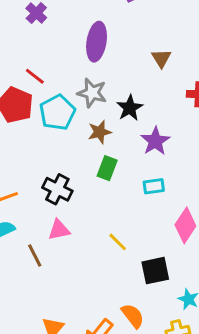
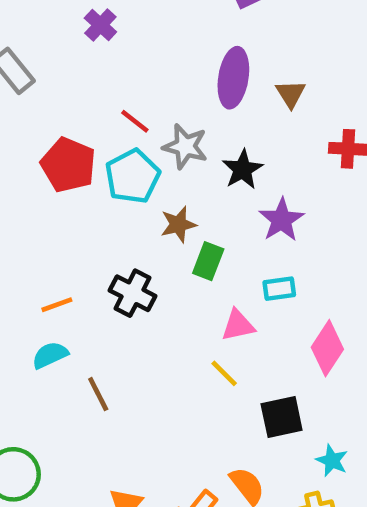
purple ellipse: (97, 42) -> (233, 78), moved
red line: (35, 76) -> (135, 121), moved
brown star: (100, 132) -> (178, 224), moved
pink triangle: (59, 230) -> (238, 325), moved

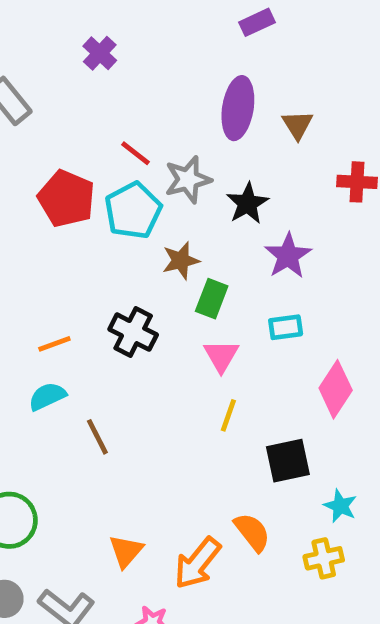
gray star: (185, 146) -> (188, 180), turned -30
pink triangle: (238, 325) -> (221, 356), moved, turned -48
yellow line: (224, 373) -> (228, 415), turned 64

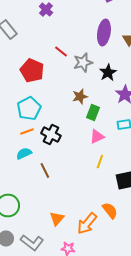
cyan pentagon: (133, 211) -> (29, 108), moved
black cross: (133, 332) -> (51, 134), moved
pink triangle: (221, 356) -> (97, 136), turned 35

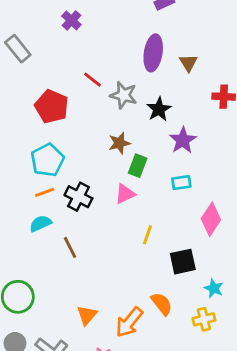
gray star: (83, 62) -> (124, 95), turned 30
pink triangle: (97, 136) -> (125, 194), moved

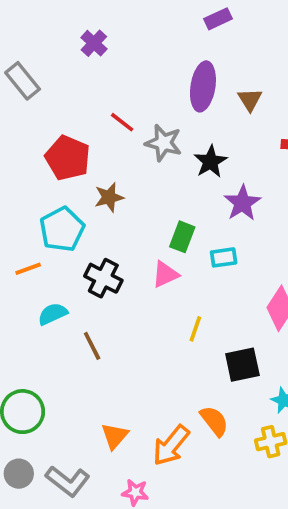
brown star: (119, 143) -> (109, 197), moved
cyan rectangle: (181, 183) -> (224, 257), moved
orange line: (45, 192) -> (28, 269), moved

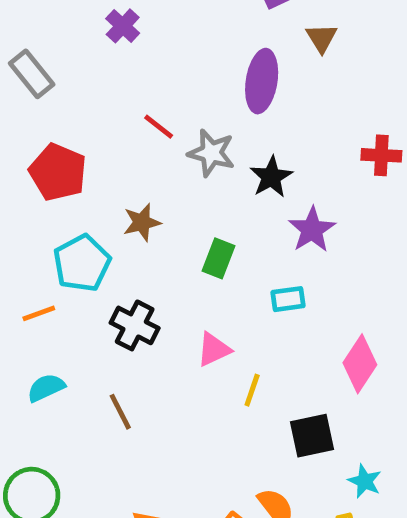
brown triangle: (250, 100) -> (322, 38), moved
red pentagon: (68, 158) -> (58, 172), moved
green rectangle: (182, 237) -> (218, 258), moved
pink triangle: (165, 274) -> (214, 349), moved
cyan semicircle: (53, 314) -> (46, 388), moved

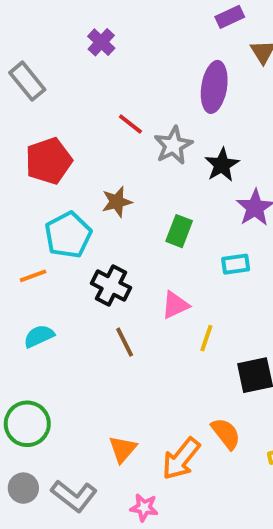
gray star: (211, 153) -> (173, 145), turned 30
red pentagon: (58, 172) -> (49, 161), turned 30
brown line: (120, 412) -> (125, 342), moved

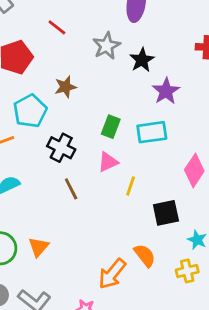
red line: (130, 124) -> (57, 27), moved
green rectangle: (179, 231) -> (111, 127), moved
cyan rectangle: (236, 264) -> (152, 132), size x1.5
orange triangle: (123, 449) -> (39, 247), moved

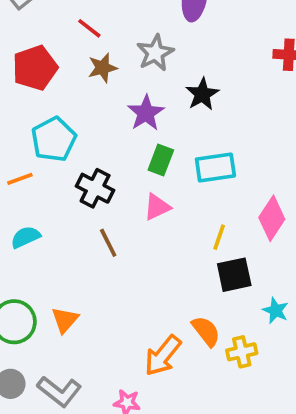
black star: (142, 60) -> (202, 94), moved
brown star: (65, 87) -> (103, 68), moved
purple star: (166, 91) -> (146, 113), moved
yellow line: (131, 186) -> (219, 237), moved
yellow cross: (187, 271) -> (242, 352), moved

